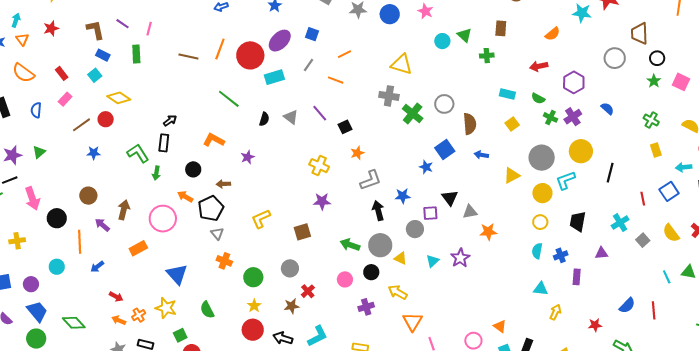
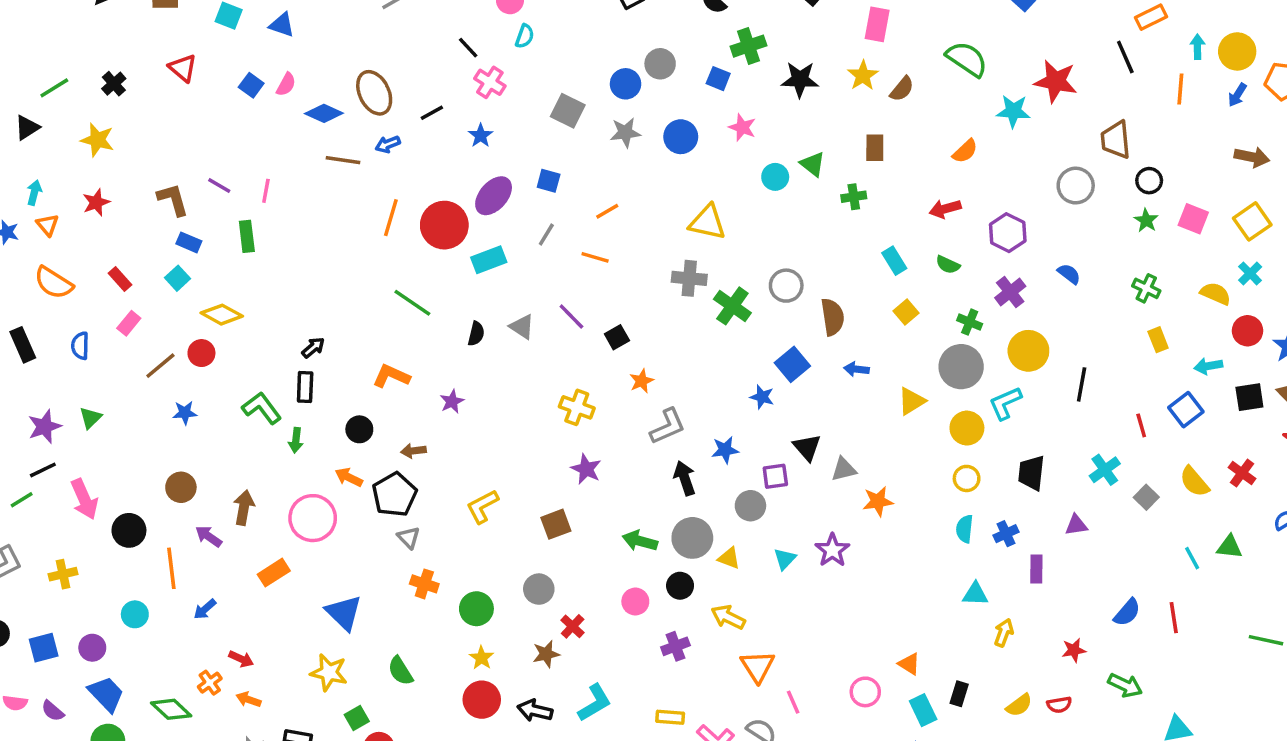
brown line: (188, 57) -> (343, 160), moved
cyan rectangle: (507, 94) -> (894, 261), turned 49
green cross: (550, 117) -> (970, 322), moved
purple star: (322, 201) -> (586, 469), turned 30
orange cross: (139, 315) -> (210, 683), moved

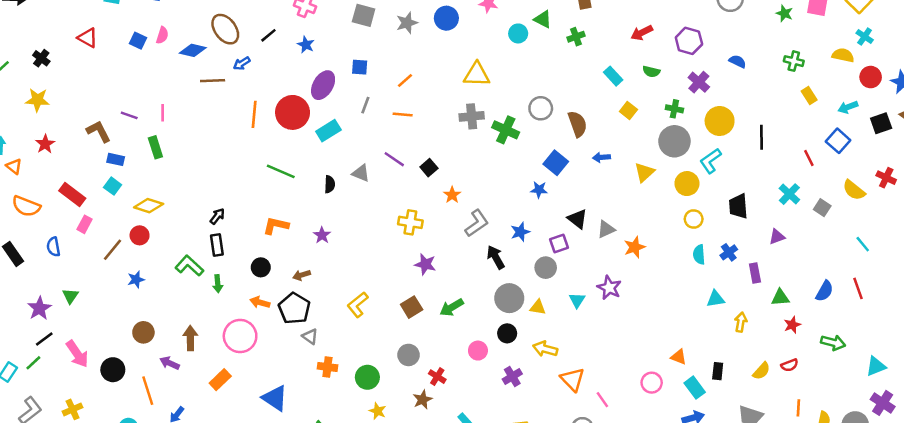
red rectangle: (120, 279) -> (72, 195), size x1.5
green arrow: (640, 541) -> (452, 307), moved, turned -35
green triangle: (1230, 547) -> (780, 298), moved

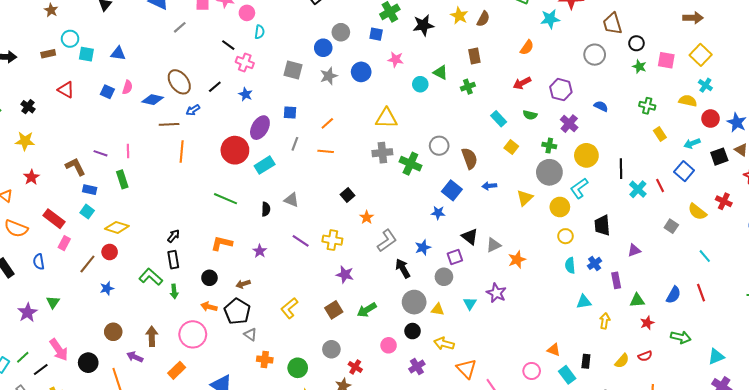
orange line: (254, 114) -> (182, 152), moved
purple line: (394, 159) -> (301, 241), moved
cyan cross: (789, 194) -> (638, 189), moved
black line: (44, 339) -> (41, 370), moved

